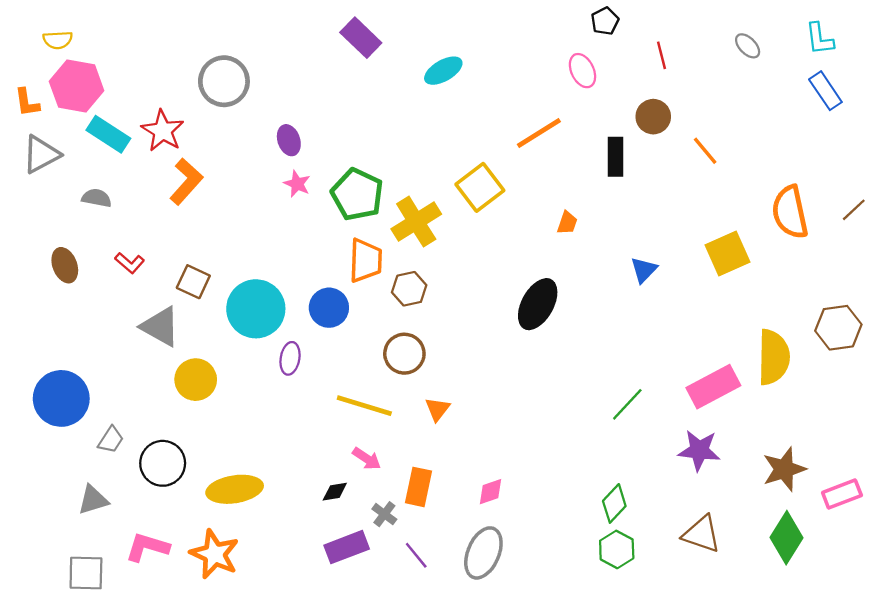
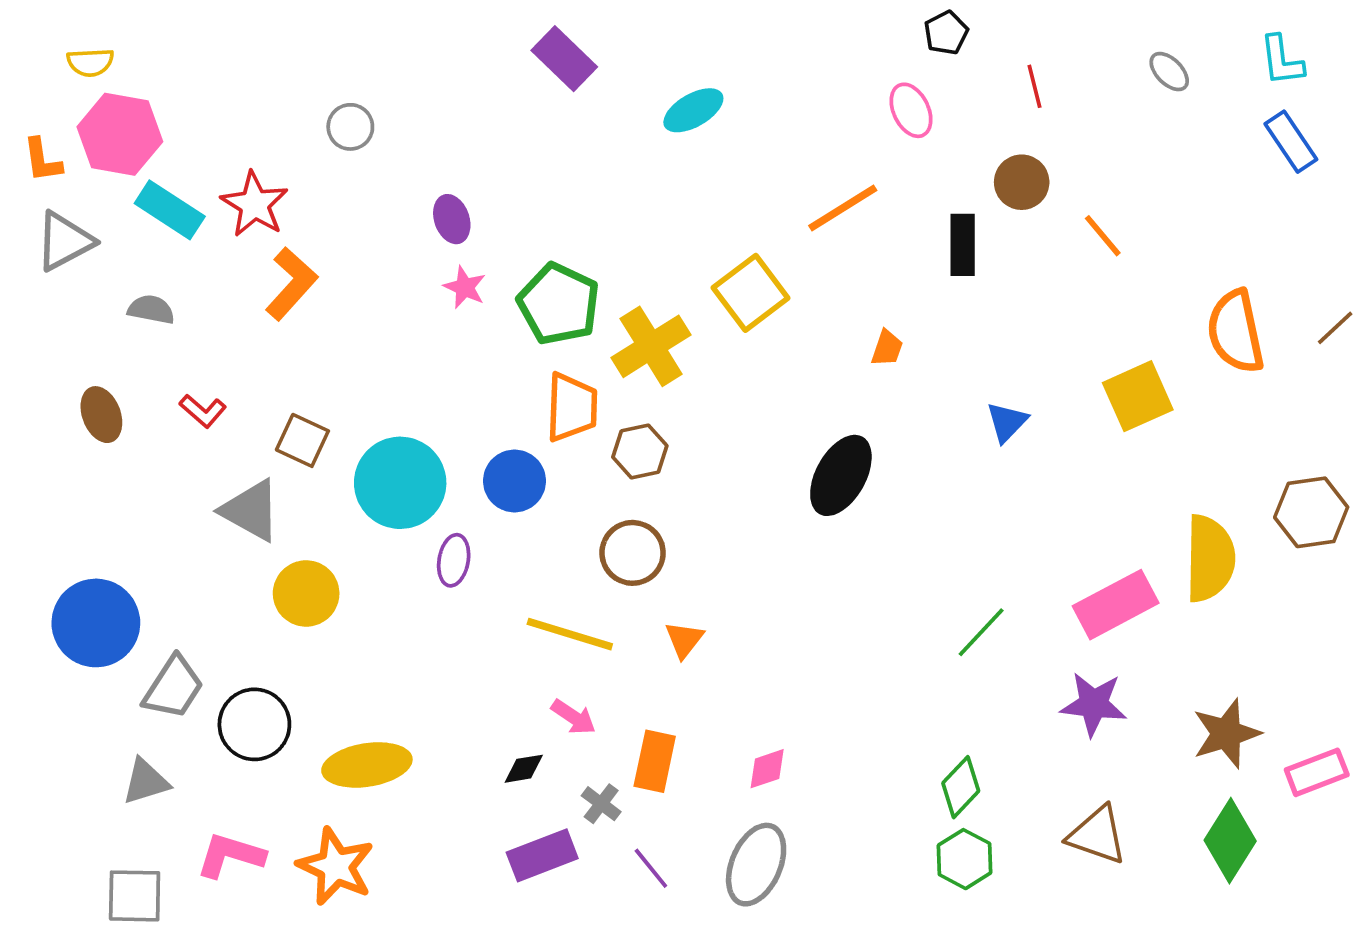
gray circle: (224, 81) -> (350, 127), size x0.6
gray trapezoid: (111, 440) -> (173, 688), size x1.5

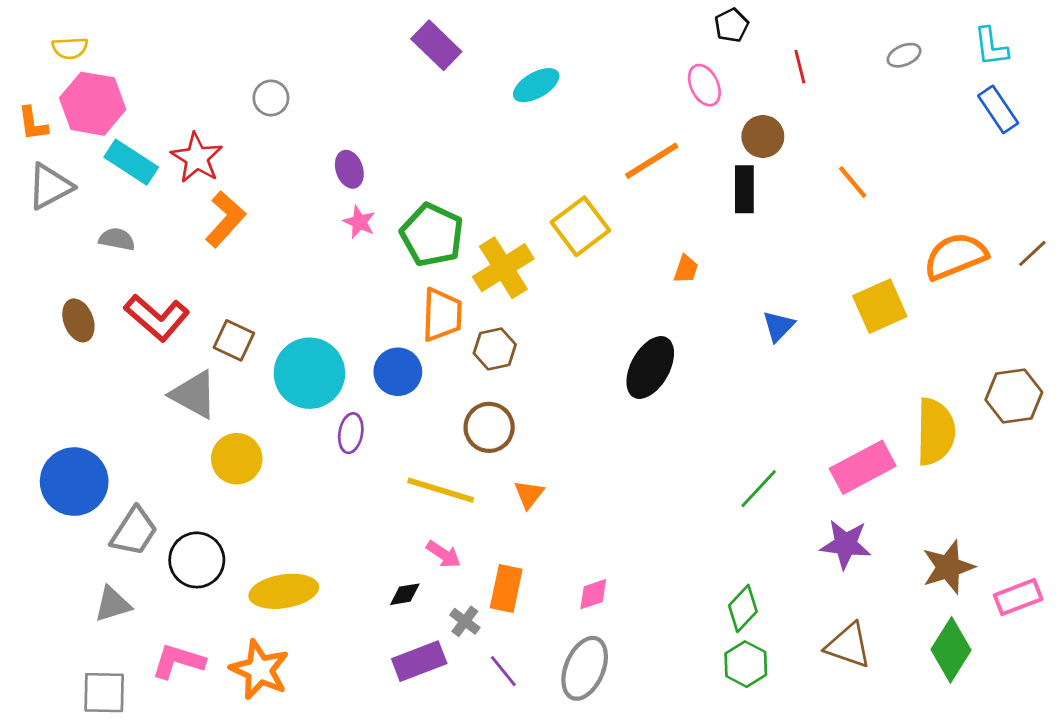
gray ellipse: (1169, 72) -> (904, 55), turned -68
brown circle: (1022, 182) -> (763, 136), moved
orange semicircle: (1236, 332) -> (955, 256), turned 80
red L-shape: (203, 411) -> (157, 318), size x1.8

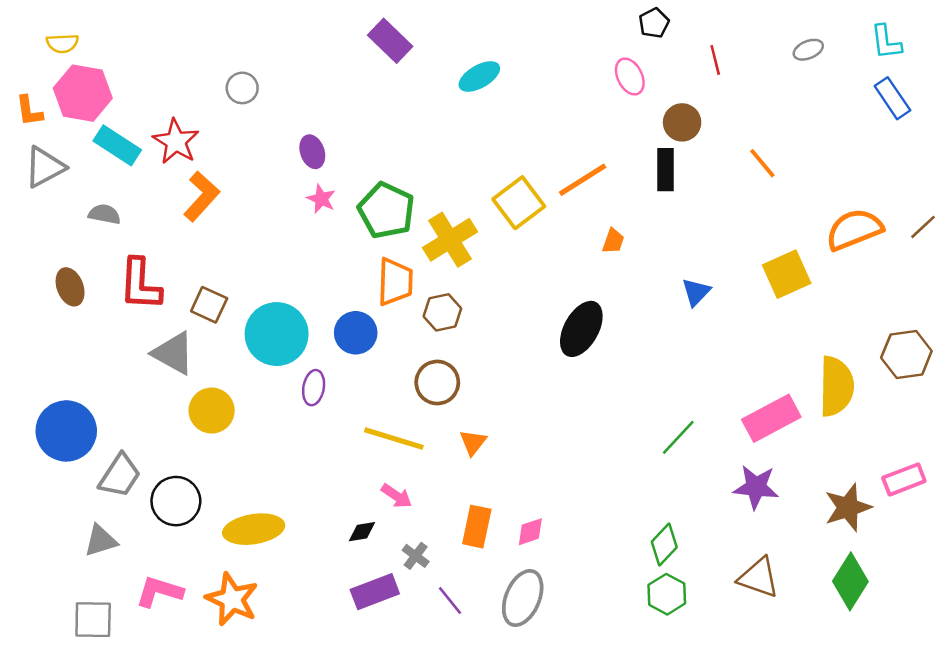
orange line: (652, 161) -> (583, 180), moved
red L-shape: (157, 318) -> (140, 284), turned 52
orange rectangle: (506, 588) -> (477, 527), moved
pink rectangle: (1018, 597) -> (904, 479), moved

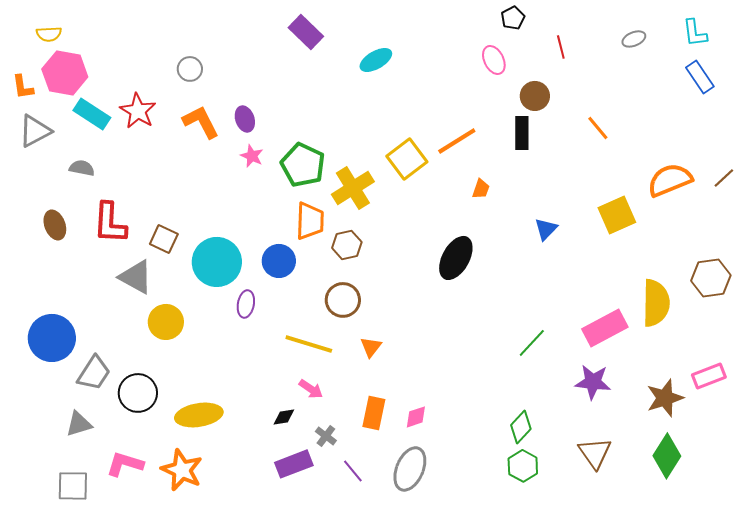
orange L-shape: (201, 196) -> (201, 122), moved, turned -69
brown triangle: (759, 578) -> (595, 453), turned 36

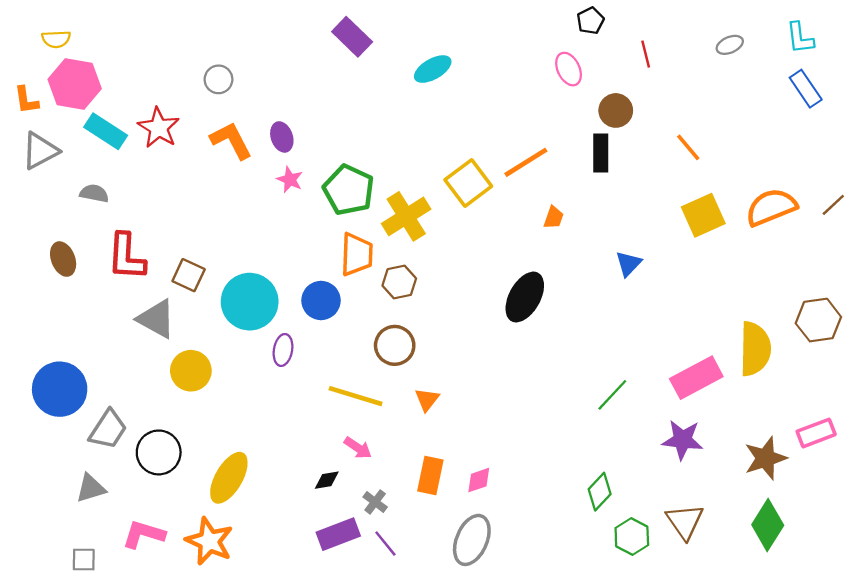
yellow square: (617, 215) -> (703, 215), moved
yellow ellipse: (199, 415) -> (229, 478), turned -51
green hexagon: (523, 466) -> (632, 537), moved
purple line: (353, 471) -> (385, 543), moved
gray square: (73, 486) -> (84, 560), size x0.7

